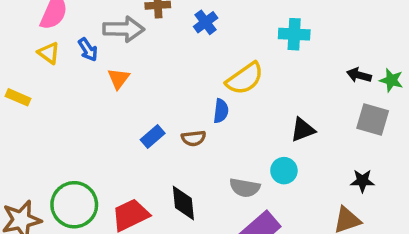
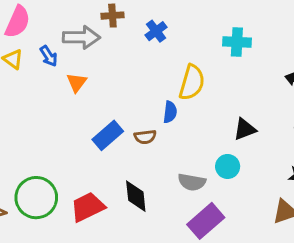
yellow semicircle: (245, 79) -> (192, 82), turned -39
blue rectangle: (153, 137) -> (108, 135), size x1.4

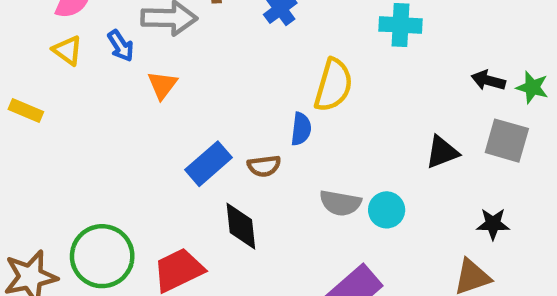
black triangle: (245, 129) -> (442, 152), moved
gray semicircle: (192, 182) -> (340, 203), moved
black diamond: (136, 196) -> (241, 226), moved

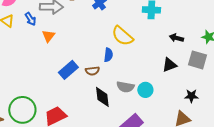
black arrow: (488, 80) -> (176, 38), moved
yellow semicircle: (333, 85) -> (122, 36), turned 115
black diamond: (241, 226) -> (102, 97), moved

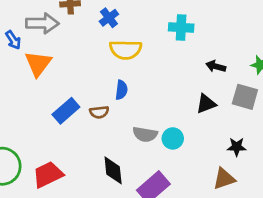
orange triangle: (48, 36) -> (38, 64), size x1.5
yellow semicircle: (122, 36) -> (126, 50), moved, turned -40
black diamond: (102, 97) -> (113, 170), moved

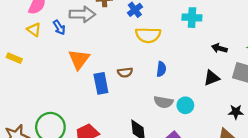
orange triangle: (38, 64) -> (79, 59), moved
blue semicircle: (121, 90) -> (161, 69), moved
blue rectangle: (66, 111) -> (101, 83), turned -60
brown semicircle: (99, 112) -> (125, 72), moved

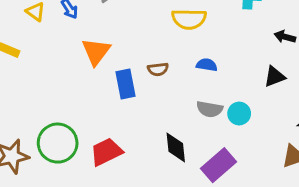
blue semicircle: (161, 69) -> (207, 65), turned -88

